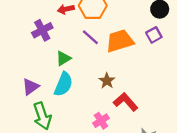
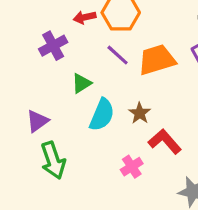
cyan semicircle: (63, 84) -> (102, 115), moved

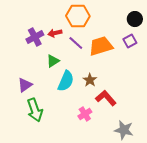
red arrow: (85, 17) -> (55, 33), moved

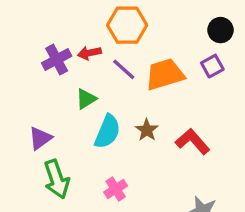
red L-shape: (106, 98) -> (193, 141), moved
pink cross: (85, 114) -> (116, 189), moved

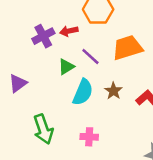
purple line: (124, 69) -> (90, 57), moved
purple triangle: (40, 138) -> (18, 83), moved
pink cross: (116, 189) -> (89, 137), turned 36

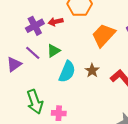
orange trapezoid: (127, 48) -> (103, 35), turned -30
purple line: (90, 57) -> (33, 53), moved
pink cross: (89, 137) -> (59, 113), moved

